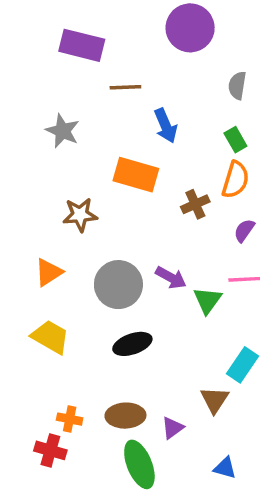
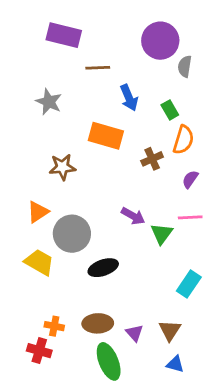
purple circle: (190, 28) -> (160, 41), moved
green rectangle: (235, 140) -> (170, 110), moved
gray circle: (118, 285) -> (72, 234), moved
brown triangle: (215, 400) -> (170, 330), moved
purple triangle: (173, 428) -> (134, 333), turned -36

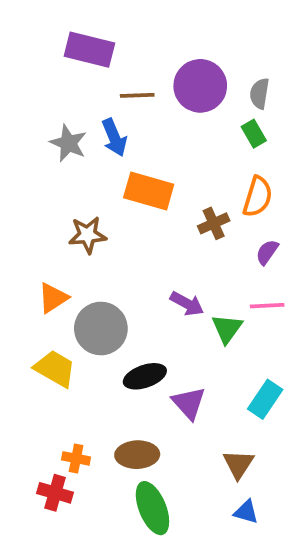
purple circle: (160, 41) -> (200, 86), moved
blue arrow: (129, 98) -> (114, 137), moved
green rectangle: (170, 110) -> (254, 134), moved
purple triangle: (134, 333) -> (189, 403), moved, size x1.4

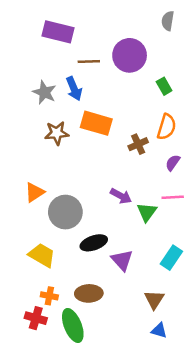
gray semicircle: (259, 94) -> (168, 21), moved
brown star: (88, 235) -> (57, 133), moved
yellow trapezoid: (55, 369) -> (42, 255), moved
green ellipse: (152, 508) -> (73, 325), moved

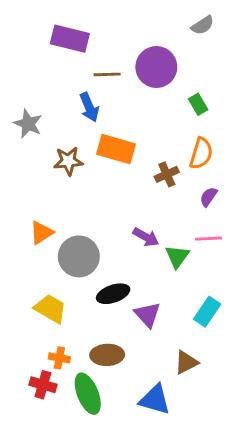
gray semicircle: (168, 21) -> (203, 25), turned -132
gray star: (44, 92) -> (28, 124), moved
brown triangle: (154, 300) -> (186, 362), turned 30
blue triangle: (159, 330) -> (155, 400), moved, size x1.6

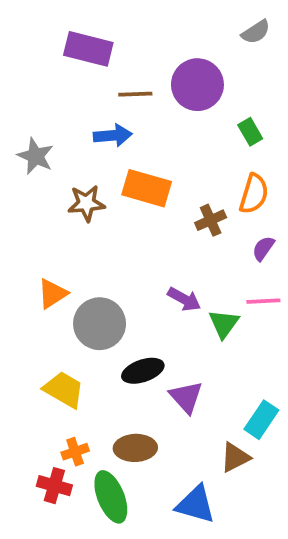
blue arrow: (89, 107) -> (113, 135), turned -72
cyan rectangle: (207, 312) -> (261, 420), moved
orange cross: (59, 358) -> (75, 452), turned -30

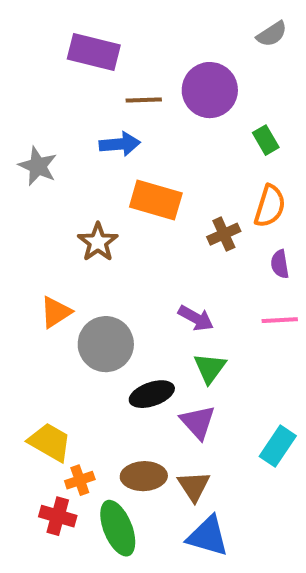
brown star: (86, 203) -> (98, 242), moved, turned -30
purple semicircle: (263, 248) -> (280, 264), turned -44
green triangle: (224, 324) -> (210, 368), moved
yellow trapezoid: (64, 390) -> (50, 442), moved
brown triangle: (235, 457) -> (194, 486), moved, turned -36

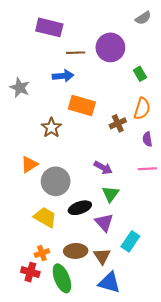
yellow trapezoid: (50, 442) -> (45, 217), moved
cyan rectangle: (278, 446) -> (130, 241), moved

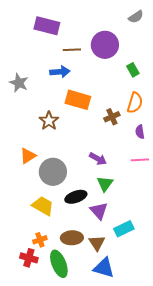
cyan rectangle: (130, 241) -> (124, 229), turned 30

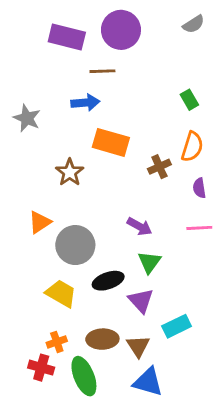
purple circle: (105, 45) -> (121, 30), moved

